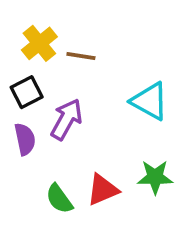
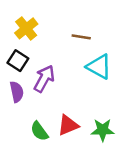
brown line: (81, 56) -> (81, 37), moved
black square: (27, 92) -> (18, 61), turned -30
green star: (155, 177) -> (103, 130), moved

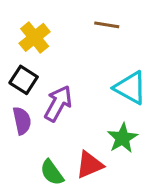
brown line: (81, 37) -> (107, 25), moved
green star: (103, 130) -> (123, 138), moved, turned -30

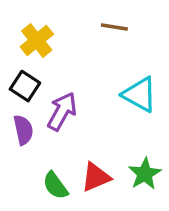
green star: (123, 138) -> (145, 174), moved

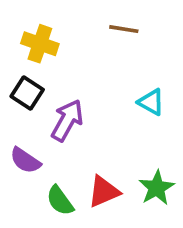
yellow cross: (37, 40) -> (40, 44), turned -32
cyan triangle: (140, 94) -> (151, 102), size x0.7
purple semicircle: (23, 130) -> (25, 160), moved, turned 136

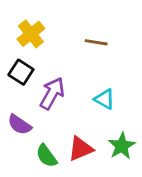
brown line: (124, 29) -> (96, 42), moved
yellow cross: (40, 44) -> (31, 34), turned 32
cyan triangle: (151, 102) -> (105, 99), moved

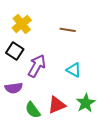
purple semicircle: (20, 125) -> (14, 88), turned -42

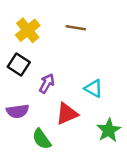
brown line: (68, 30) -> (76, 28), moved
purple arrow: (37, 66) -> (47, 83), size x0.7
red triangle: (57, 105) -> (67, 114), moved

